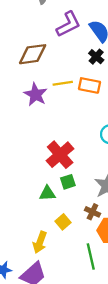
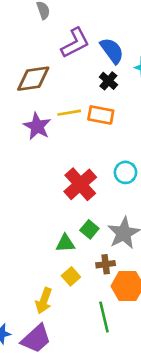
red cross: (60, 155) -> (80, 184), moved
green square: (68, 182) -> (89, 229), moved, turned -32
green triangle: (47, 193) -> (65, 243), moved
brown cross: (92, 212) -> (106, 264), turned -32

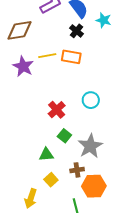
red cross: (80, 184) -> (57, 110), size x0.7
green square: (89, 229) -> (64, 136), moved

